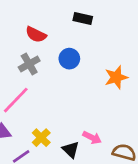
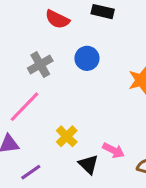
red semicircle: (36, 35) -> (57, 19), moved
yellow cross: (41, 138) -> (67, 136), moved

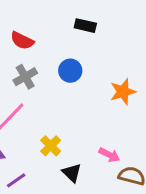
red semicircle: (57, 19) -> (22, 41), moved
pink arrow: (113, 150) -> (109, 155), moved

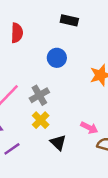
red semicircle: (22, 41) -> (17, 33), turned -114
gray cross: (25, 77) -> (39, 95), moved

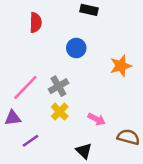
pink arrow: (89, 128) -> (97, 119), moved
black triangle: (58, 143) -> (84, 151), moved

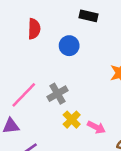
blue circle: (76, 48) -> (69, 46), moved
yellow cross: (60, 112) -> (72, 120), moved

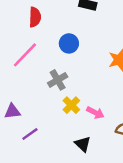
blue circle: (69, 46) -> (69, 43), moved
pink line: (24, 95) -> (25, 55), moved

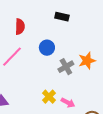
gray cross: (58, 80) -> (66, 67), moved

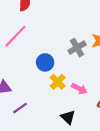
blue circle: (47, 48) -> (45, 62), moved

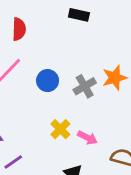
blue circle: (45, 62) -> (48, 81), moved

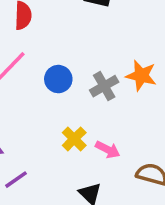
orange star: (115, 78) -> (141, 75), turned 30

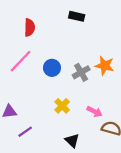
pink arrow: (108, 150) -> (95, 112), moved

